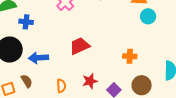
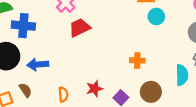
blue cross: (26, 22) -> (23, 26), size x1.5
red trapezoid: (80, 46) -> (80, 28), moved

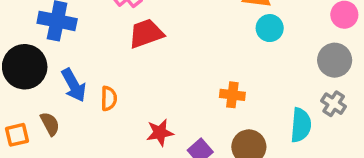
blue arrow: (38, 64) -> (74, 85), turned -120
orange semicircle: (63, 94) -> (109, 99), moved

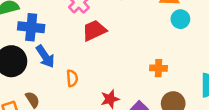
blue arrow: (74, 85) -> (45, 56), moved

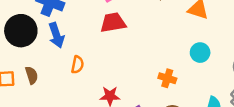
cyan circle: (180, 19) -> (200, 53), moved

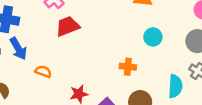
orange semicircle: (77, 65) -> (43, 71), turned -70

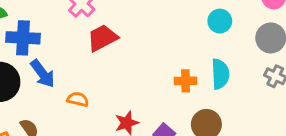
cyan circle: (153, 37) -> (220, 21), moved
cyan semicircle: (175, 86) -> (220, 74), moved

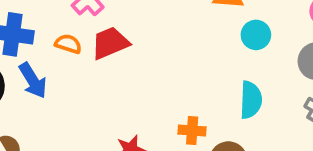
orange cross: (186, 81) -> (192, 131), moved
orange semicircle: (78, 99) -> (68, 44), moved

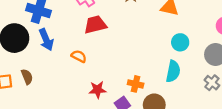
cyan circle: (256, 35) -> (180, 42), moved
orange semicircle: (68, 44) -> (79, 56), moved

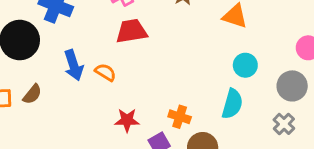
blue arrow: (46, 40) -> (74, 65), moved
brown semicircle: (27, 77) -> (32, 94), turned 56

